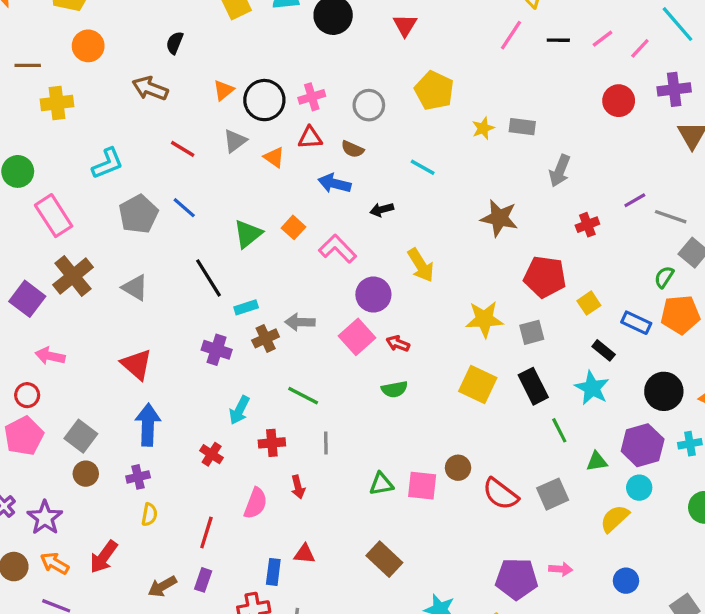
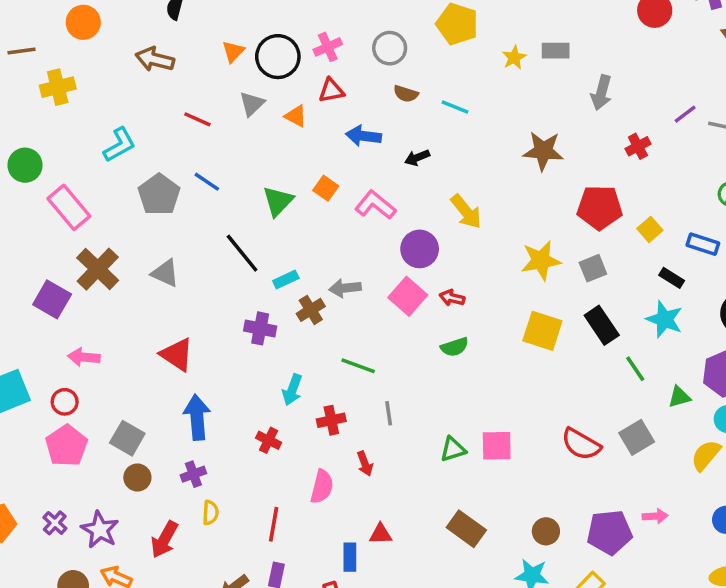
brown semicircle: (352, 149) -> (406, 94), moved
brown circle: (458, 468) -> (546, 531), moved
red arrow: (104, 557) -> (164, 539), moved

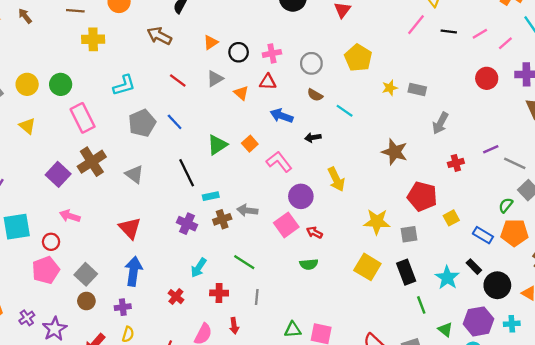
black circle: (278, 57) -> (239, 52), size x0.7
black rectangle: (672, 278) -> (474, 267), moved
green triangle: (679, 397) -> (445, 329), turned 42

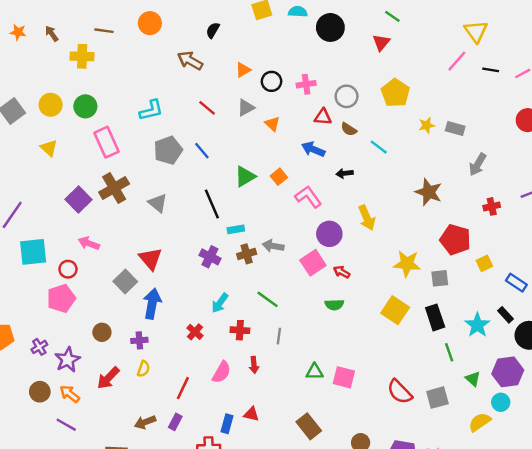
yellow cross: (93, 39) -> (82, 56), moved
red triangle: (268, 82) -> (323, 117), moved
gray square: (86, 274) -> (125, 281), moved

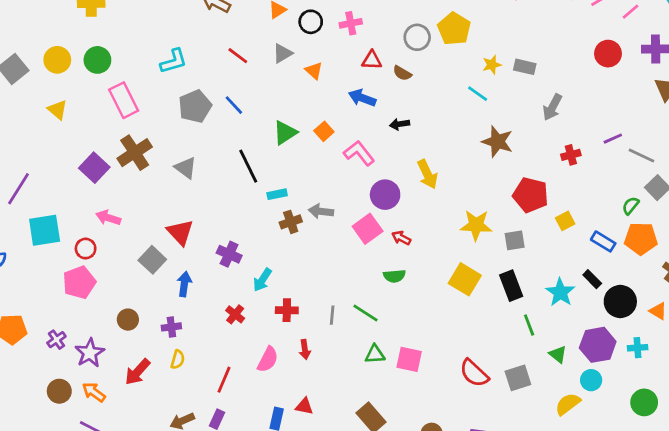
gray circle: (347, 96) -> (417, 37), moved
cyan line: (379, 147) -> (478, 94), moved
purple cross: (210, 257) -> (229, 254), moved
green line: (268, 299) -> (366, 313), moved
blue arrow: (152, 304) -> (184, 284), size x0.7

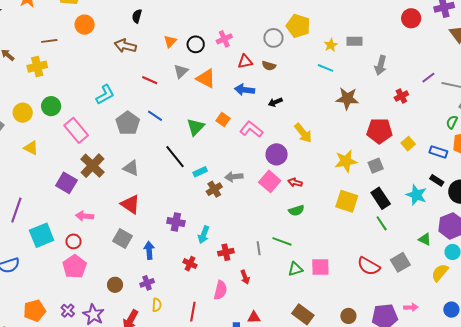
orange triangle: (314, 71) -> (206, 78), size x1.5
red triangle: (180, 232) -> (130, 204), moved
green line: (529, 325) -> (382, 223), moved

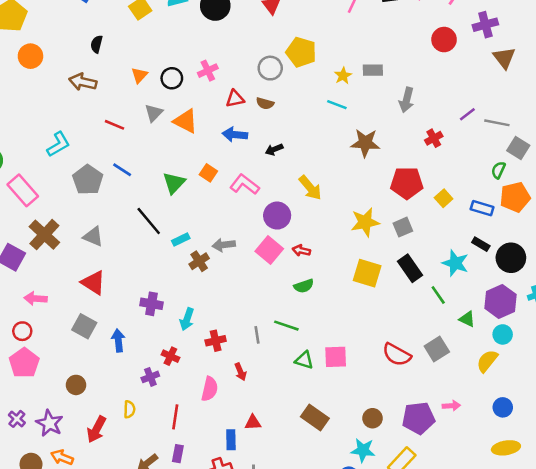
green line: (382, 223) -> (438, 295), moved
green triangle: (295, 269) -> (304, 360), turned 35
purple cross: (147, 283) -> (150, 377), moved

